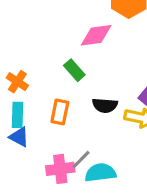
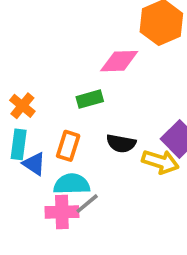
green rectangle: (74, 70) -> (90, 99), turned -70
blue triangle: (19, 137) -> (34, 164), moved
cyan semicircle: (100, 173) -> (72, 184), moved

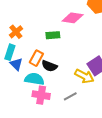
black semicircle: (121, 143) -> (49, 66), moved
gray line: (87, 204) -> (70, 96), moved
pink cross: (62, 212) -> (41, 95), moved

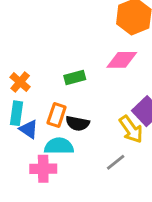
pink diamond: (73, 18) -> (122, 60), moved
yellow arrow: (84, 76) -> (131, 129), turned 36
pink cross: (41, 95) -> (43, 169), moved

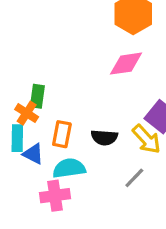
green rectangle: (75, 78) -> (37, 96), moved, turned -60
orange cross: (20, 82) -> (27, 113), moved
black semicircle: (78, 123) -> (104, 137), moved

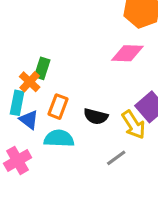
pink cross: (55, 196) -> (18, 160), moved, turned -32

